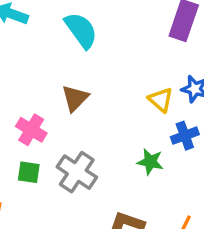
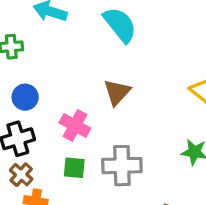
gray cross: (77, 172) -> (122, 166), turned -33

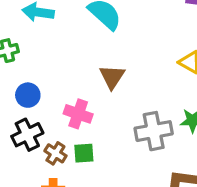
gray cross: (122, 166) -> (154, 131), moved
brown cross: (21, 175) -> (55, 153), moved

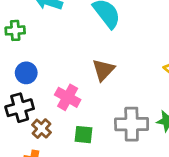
green square: (84, 153) -> (84, 135), moved

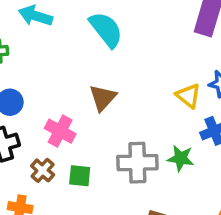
brown cross: (41, 129) -> (43, 170), moved

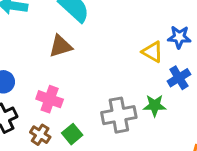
brown triangle: (103, 98) -> (61, 46), moved, turned 40
green square: (80, 176) -> (72, 134), turned -36

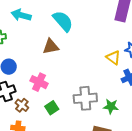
green star: (155, 105) -> (111, 106), moved
brown cross: (40, 135) -> (22, 105), moved

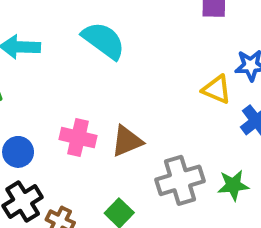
brown triangle: (51, 47) -> (127, 141), moved
pink cross: (39, 82) -> (78, 138), moved

